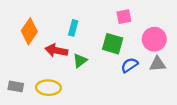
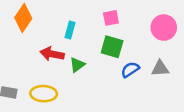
pink square: (124, 17) -> (111, 18), moved
orange diamond: (29, 31) -> (23, 18), moved
pink circle: (154, 39) -> (164, 28), moved

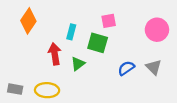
green square: (112, 47) -> (98, 43), moved
red arrow: (52, 54) -> (55, 54), turned 70
gray triangle: (160, 68) -> (154, 67), turned 49

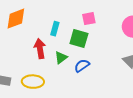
orange diamond: (28, 21) -> (16, 19), turned 35
blue semicircle: (126, 68) -> (82, 66), moved

